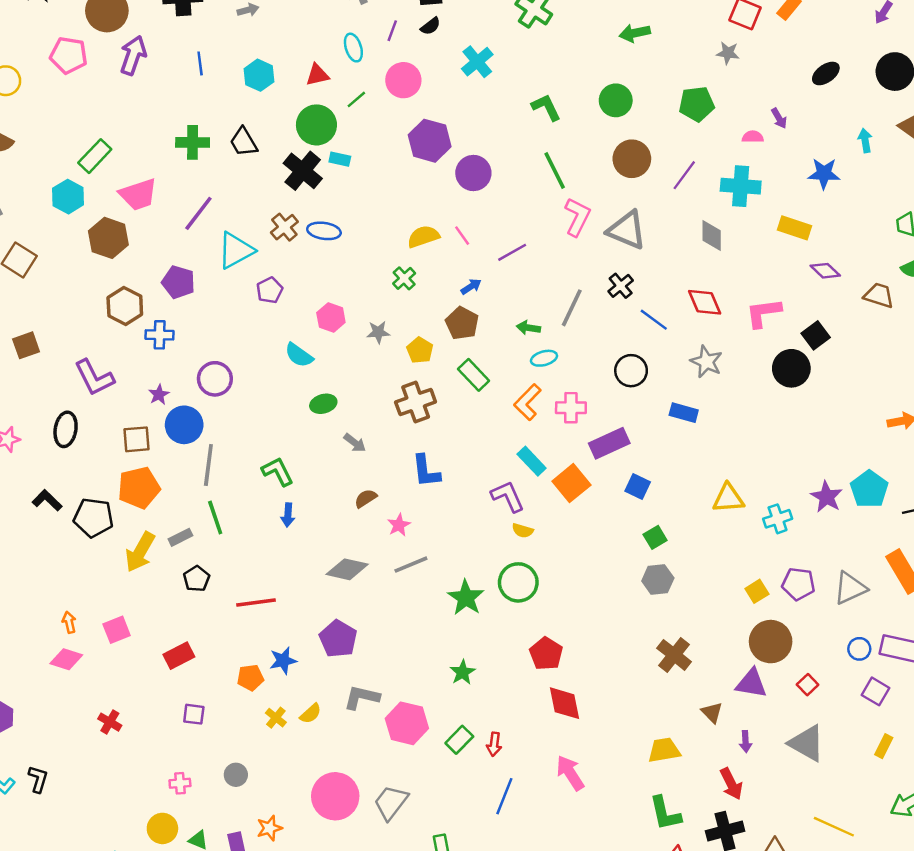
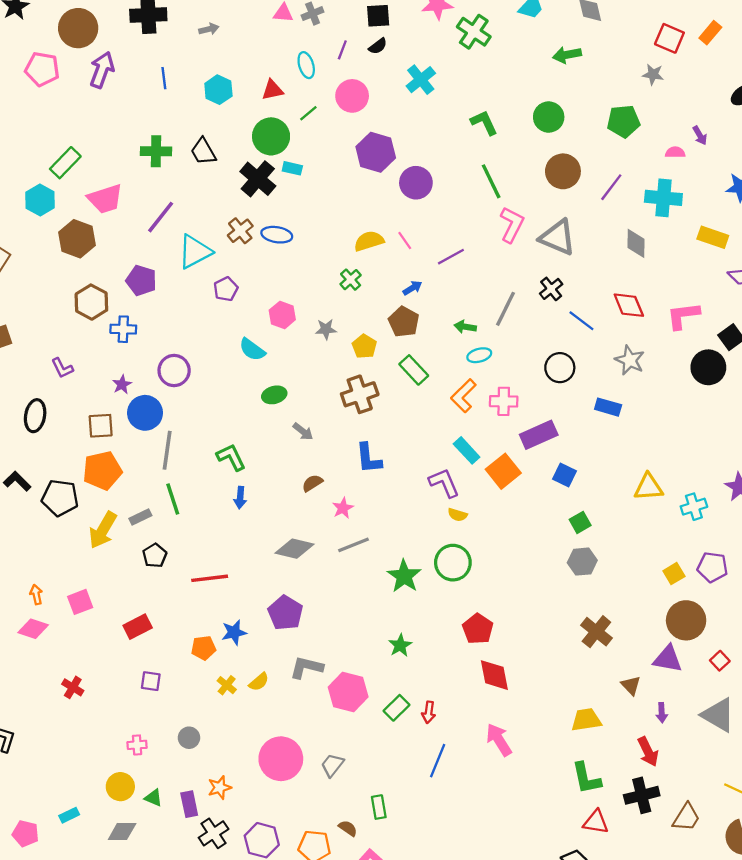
purple L-shape: (94, 378) -> (62, 368), size x0.6
gray trapezoid: (391, 802) -> (332, 765), size x0.7

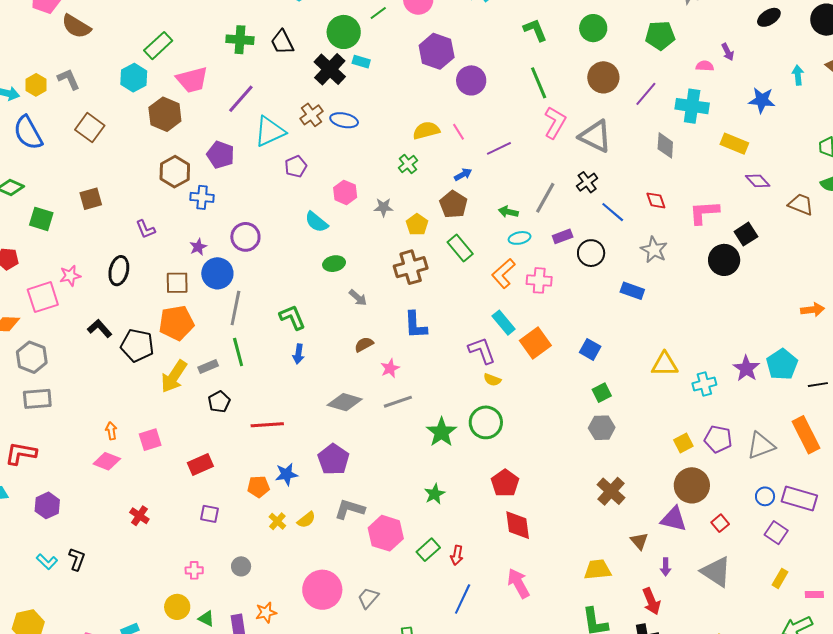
red diamond: (629, 305) -> (656, 200), size x0.7
purple rectangle: (539, 435) -> (563, 236), moved, size x0.6

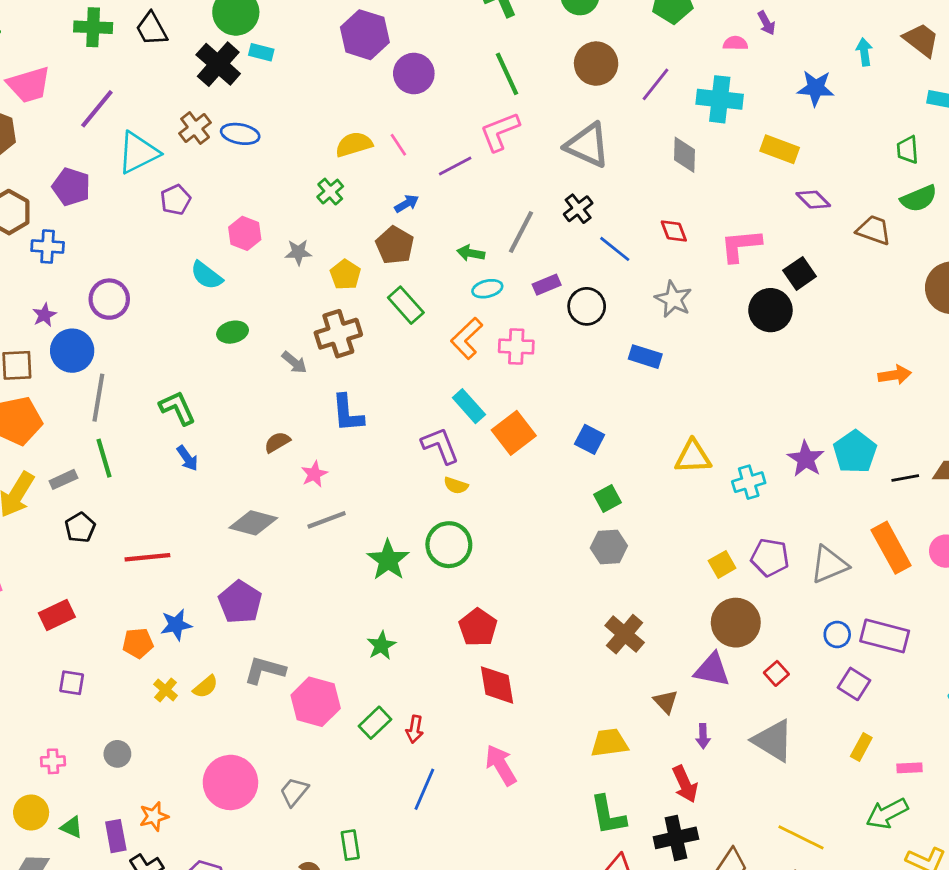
pink L-shape: (555, 123) -> (500, 132), moved, turned -140
gray arrow: (358, 298) -> (294, 362), moved
blue arrow: (298, 354) -> (187, 458), turned -42

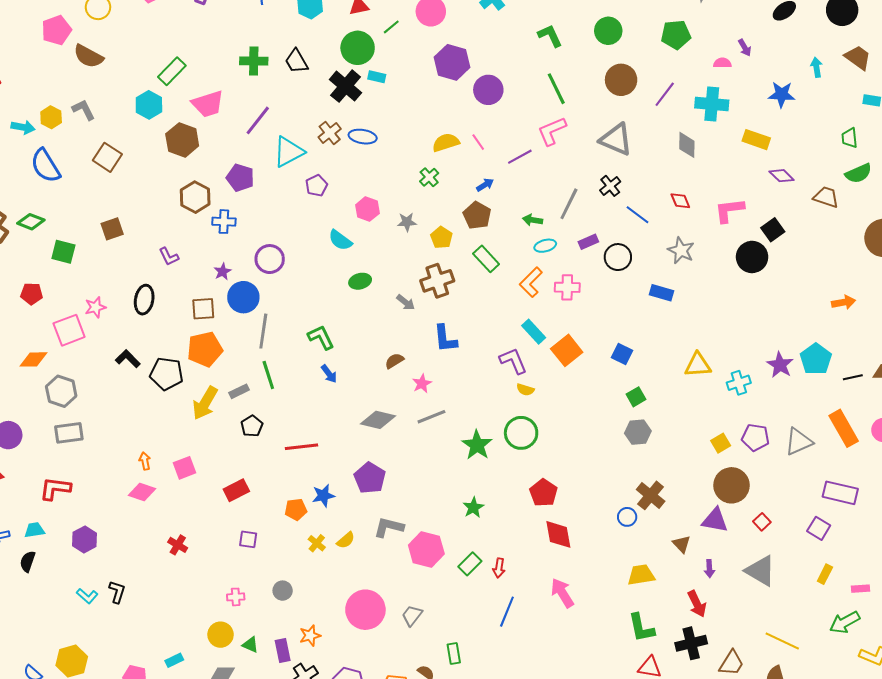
blue circle: (837, 634) -> (627, 517), moved

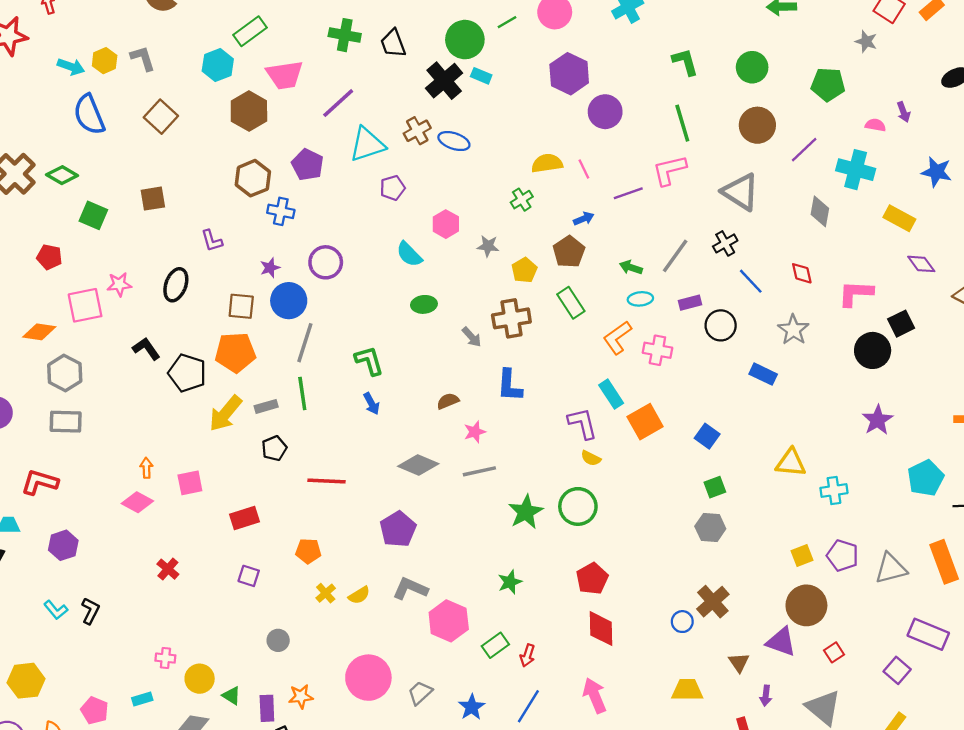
purple star: (780, 365) -> (878, 420), moved
blue star: (323, 496) -> (472, 707), moved, turned -30
pink cross: (236, 597) -> (165, 658), moved

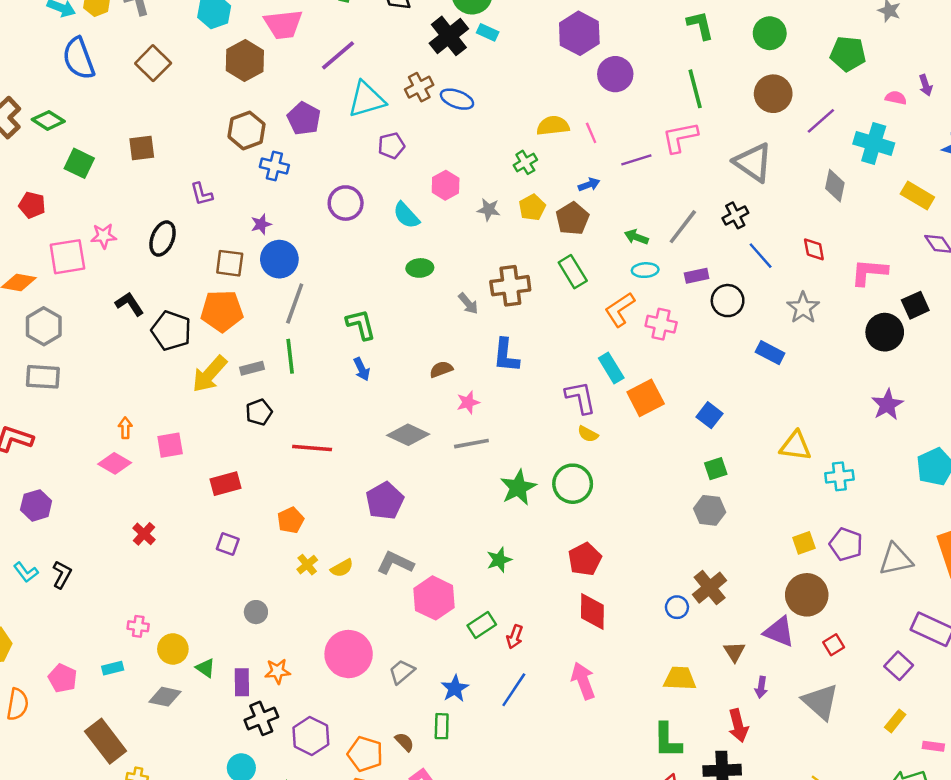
purple circle: (326, 262) -> (346, 203), moved
yellow pentagon: (524, 270) -> (532, 208), moved
orange pentagon: (308, 551) -> (291, 520), turned -30

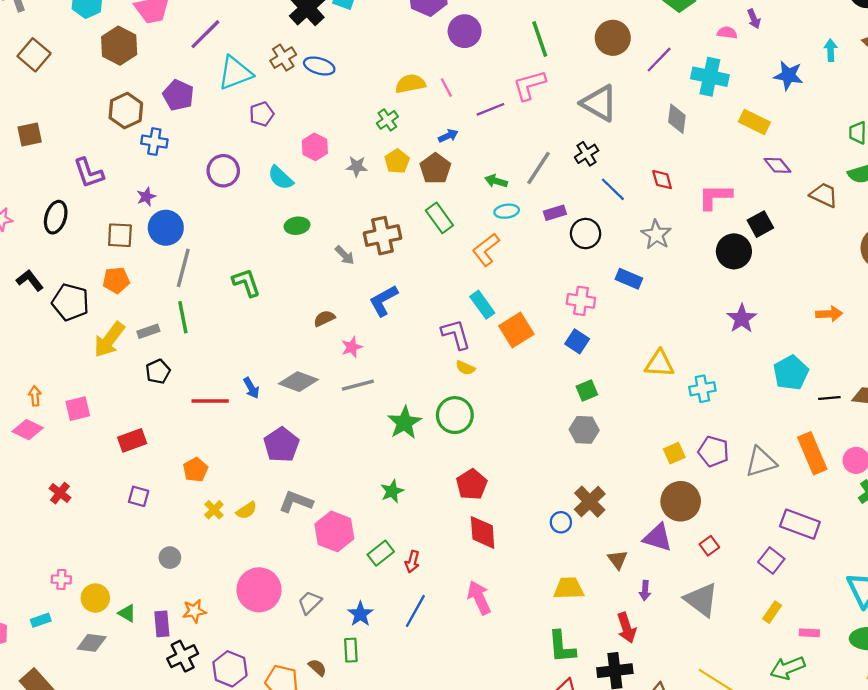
purple L-shape: (202, 194) -> (89, 173), size x1.4
orange pentagon: (222, 311) -> (116, 280), size x0.7
pink cross: (661, 324) -> (581, 301), moved
blue L-shape: (506, 355) -> (383, 301), turned 60
blue arrow: (362, 369) -> (251, 388), moved

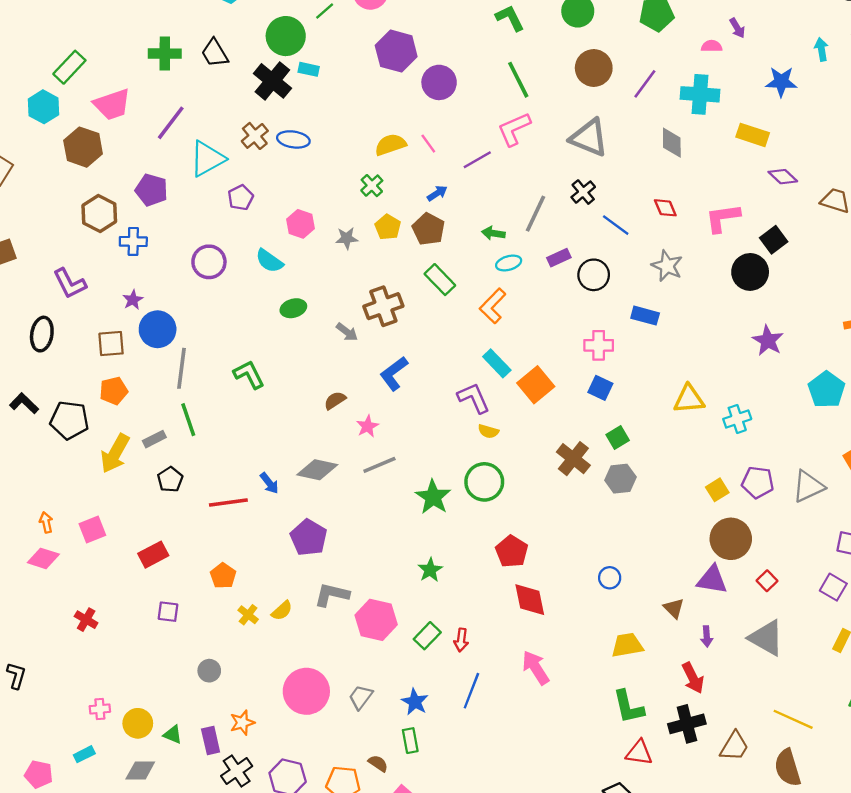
brown cross: (590, 502) -> (573, 459), moved

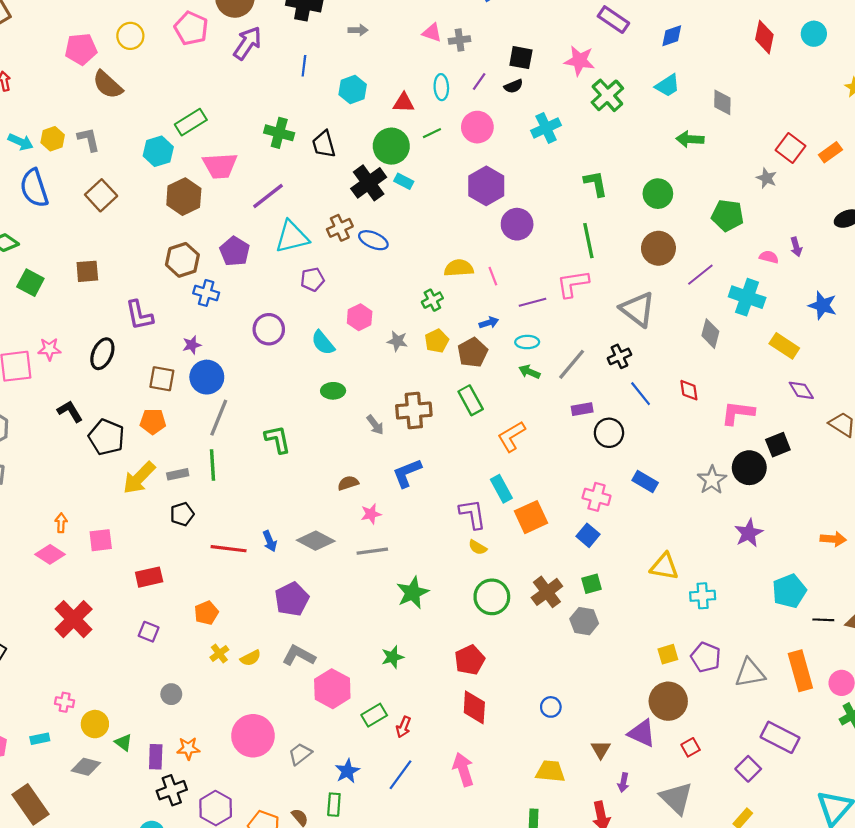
cyan ellipse: (509, 263) -> (527, 342), moved
gray star: (667, 266) -> (712, 480), moved
green circle: (484, 482) -> (492, 597), moved
red cross: (86, 620) -> (74, 619), size x1.8

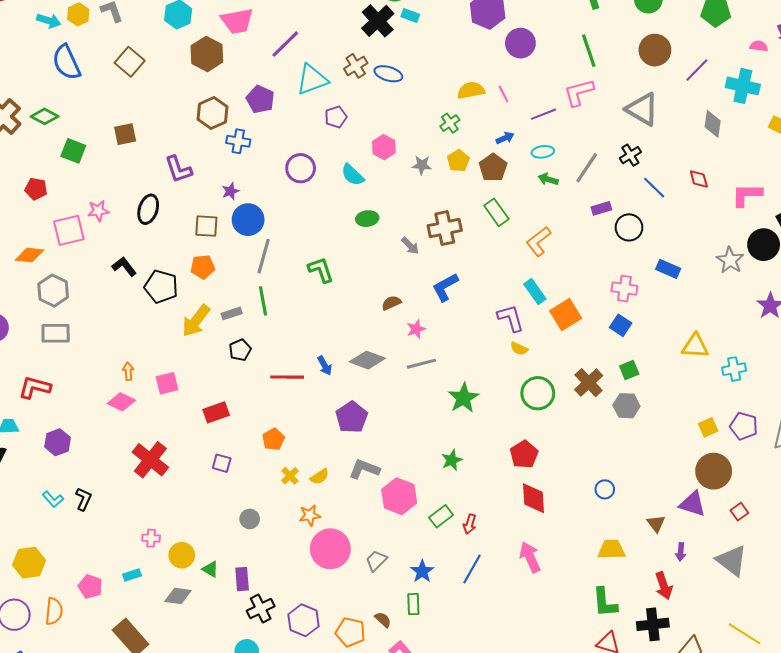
orange star: (188, 748) -> (310, 515), moved

